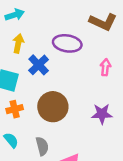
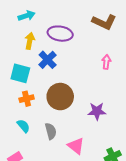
purple ellipse: (67, 43) -> (60, 34), moved
purple star: (102, 114) -> (97, 111), moved

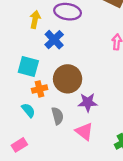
cyan square: (20, 73) -> (28, 67), moved
orange cross: (27, 99) -> (40, 89), moved
purple star: (97, 111) -> (88, 102), moved

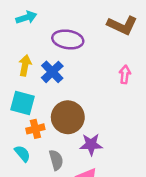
yellow arrow: (35, 19) -> (25, 65), moved

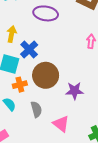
blue cross: (52, 72) -> (29, 50), moved
purple star: (91, 144) -> (74, 91), moved

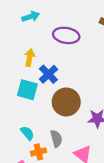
orange cross: (20, 85) -> (38, 152), moved

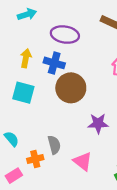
blue cross: (48, 74) -> (54, 63), moved, turned -30
brown circle: (66, 102) -> (71, 88), moved
cyan semicircle: (27, 133) -> (12, 139), moved

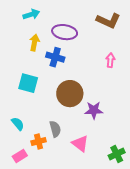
yellow arrow: (26, 58) -> (34, 43), moved
brown circle: (71, 88) -> (70, 94), moved

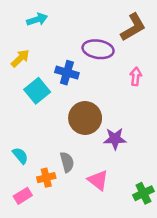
brown L-shape: (108, 21) -> (133, 27), turned -55
purple ellipse: (65, 32) -> (98, 49), moved
yellow arrow: (34, 43) -> (20, 58), moved, turned 35
cyan square: (28, 83) -> (37, 91), moved, turned 36

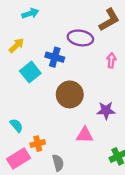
purple star: (115, 139) -> (106, 110), moved
gray semicircle: (67, 162) -> (58, 163), moved
pink triangle: (98, 180) -> (85, 135), moved, turned -36
pink rectangle: (23, 196) -> (19, 158), size x1.5

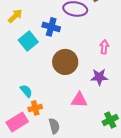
pink arrow: (111, 60) -> (104, 47), moved
cyan semicircle: (16, 125) -> (26, 91), moved

